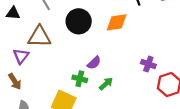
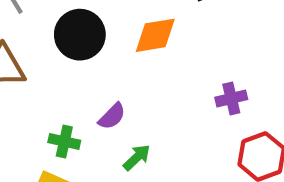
purple cross: (148, 64) -> (231, 98), moved, turned -32
green cross: (80, 79) -> (64, 141), moved

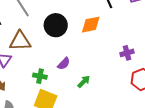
purple semicircle: (112, 116) -> (64, 64), moved
green cross: (64, 141) -> (40, 76), moved

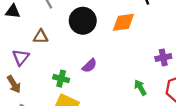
brown triangle: (20, 41) -> (41, 37), size x0.6
green arrow: (84, 82) -> (140, 88), moved, turned -80

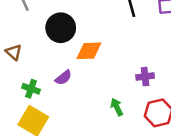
orange diamond: (123, 22) -> (89, 51), moved
brown triangle: (41, 37) -> (14, 52), moved, turned 35

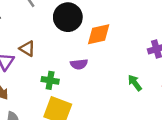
purple semicircle: (63, 78) -> (79, 64), turned 42

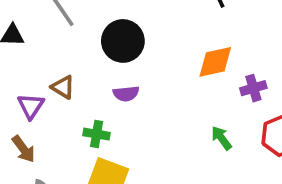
orange diamond: (99, 34) -> (215, 62), moved
purple semicircle: (79, 64) -> (126, 94), moved

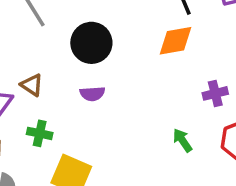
orange diamond: (215, 62) -> (176, 41), moved
green cross: (97, 134) -> (40, 133), moved

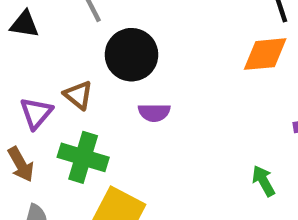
black circle: (91, 43) -> (132, 55), moved
green cross: (40, 133) -> (83, 157), size x1.5

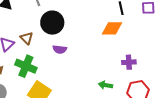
green arrow: (263, 181) -> (105, 85), turned -56

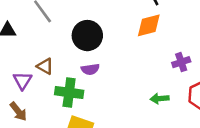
black circle: (52, 23) -> (87, 36), moved
green cross: (26, 66) -> (69, 92), moved

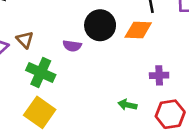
black circle: (87, 36) -> (100, 25), moved
purple semicircle: (90, 69) -> (72, 46), moved

